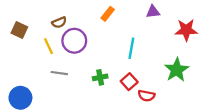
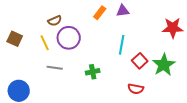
purple triangle: (153, 12) -> (123, 11), moved
brown square: (19, 30) -> (15, 39), moved
red square: (129, 82) -> (140, 61), moved

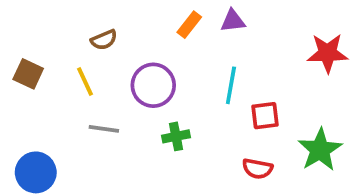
purple circle: (69, 38) -> (153, 85), moved
red square: (140, 61) -> (265, 116), turned 35
green star: (164, 65) -> (320, 150), moved

